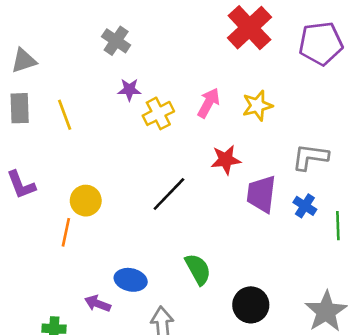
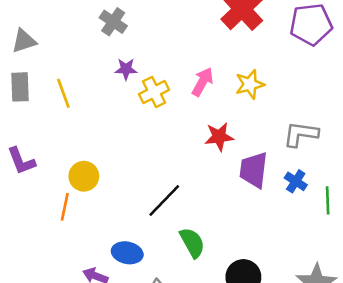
black line: (169, 194) -> (164, 200), moved

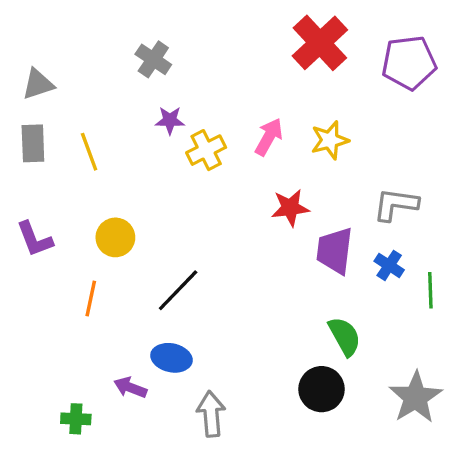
yellow circle: (84, 176) -> (115, 237), moved
black line: (164, 200) -> (178, 290), moved
green semicircle: (192, 243) -> (345, 336), moved

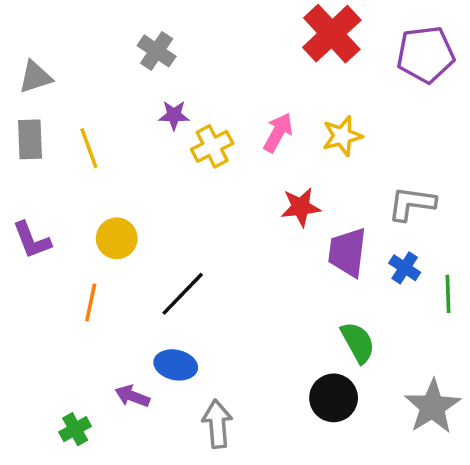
green cross: (76, 419) -> (75, 429), turned -32

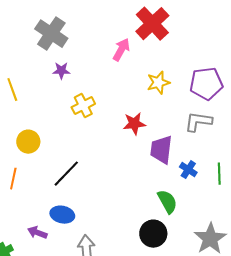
gray cross: (157, 51) -> (51, 34), size x1.5
purple pentagon: (425, 54) -> (206, 84), moved
pink arrow: (278, 133) -> (121, 50), moved
yellow cross: (212, 146) -> (83, 106), moved
blue cross: (405, 268) -> (188, 170), moved

